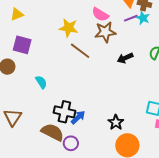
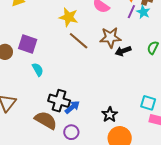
purple line: (131, 18) -> (131, 12), turned -48
brown star: (105, 32) -> (110, 37), moved
purple square: (22, 45) -> (28, 44), moved
purple circle: (71, 143) -> (71, 132), moved

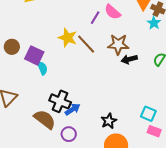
purple line: (131, 12) -> (95, 18), moved
yellow star: (69, 17) -> (68, 38), moved
purple square: (28, 44) -> (34, 55), moved

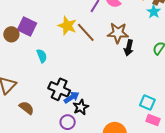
purple square: (34, 55) -> (27, 27), moved
black arrow: (129, 59) -> (129, 48), turned -63
brown semicircle: (45, 119) -> (27, 108), moved, size x0.7
black star: (109, 121) -> (81, 107), moved

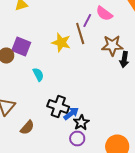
brown line: (86, 32) -> (80, 34), moved, turned 30
brown semicircle: (27, 108) -> (27, 128), turned 98
purple circle: (68, 122) -> (77, 138), moved

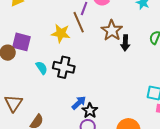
brown star: (112, 46) -> (112, 30), turned -30
black cross: (58, 106) -> (64, 67), moved

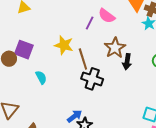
brown line: (79, 22) -> (83, 59), moved
black cross: (64, 67) -> (92, 79), moved

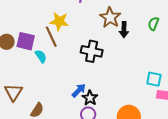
purple square: (24, 50) -> (26, 41), moved
brown line: (83, 59) -> (51, 37), moved

